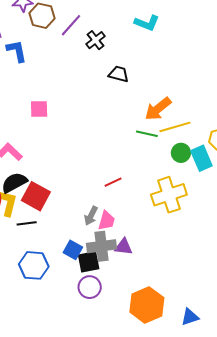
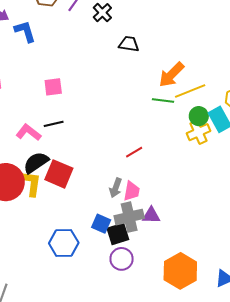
yellow cross: (169, 195) -> (199, 132), moved, size x0.7
black line: (27, 223) -> (54, 124), moved

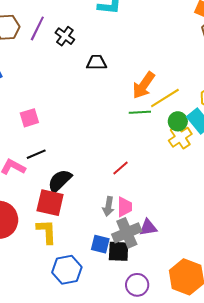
black semicircle: (36, 163) -> (60, 181), moved
yellow L-shape: (32, 184) -> (47, 231), moved
black square: (118, 234) -> (119, 251), turned 30
purple circle: (122, 259) -> (137, 285), moved

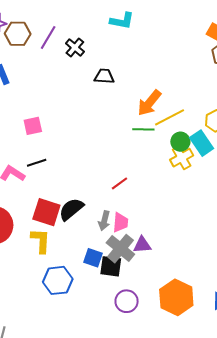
black semicircle: (60, 181) -> (71, 209), moved
gray cross: (127, 233) -> (120, 249), turned -32

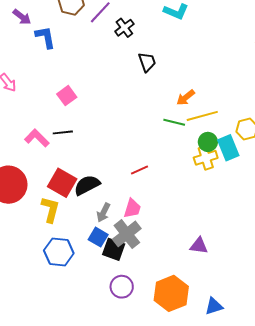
black trapezoid: (104, 76) -> (147, 62), turned 55
orange arrow: (149, 103) -> (186, 98), size x0.7
pink square: (33, 126) -> (67, 96), turned -36
gray arrow: (104, 221) -> (103, 213), moved
purple triangle: (142, 245) -> (199, 246), moved

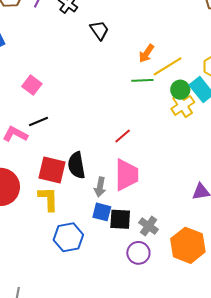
black semicircle: (87, 185) -> (77, 165), turned -56
pink trapezoid: (132, 208) -> (127, 175), size x1.6
gray cross: (127, 234) -> (149, 226), moved, size x0.7

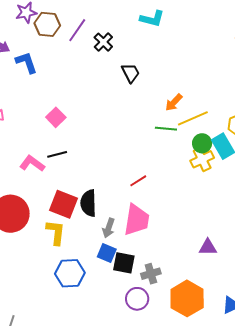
gray cross: (149, 226) -> (151, 274), turned 30

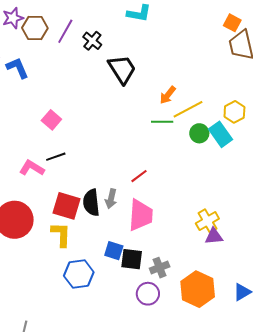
black trapezoid: (131, 73) -> (122, 69), size x1.5
yellow cross: (202, 159) -> (207, 221), moved
gray arrow: (109, 228) -> (111, 199), moved

